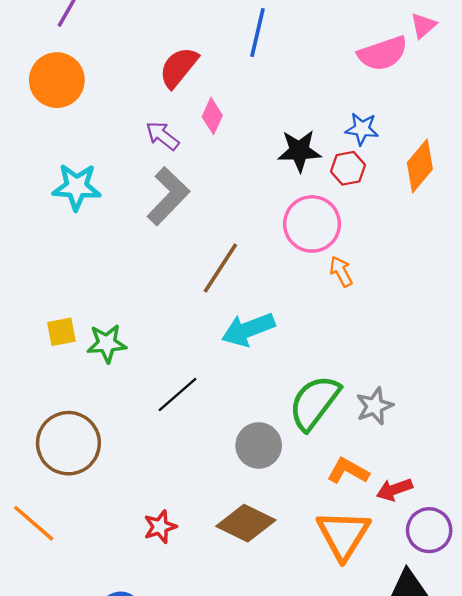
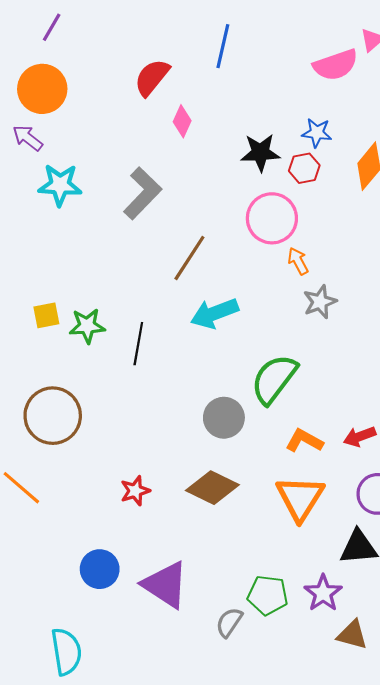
purple arrow: (162, 136) -> (28, 138), moved
black line: (177, 394) -> (138, 344), moved, turned -39
gray star: (375, 406) -> (320, 302), moved
red arrow: (394, 490) -> (360, 437), moved

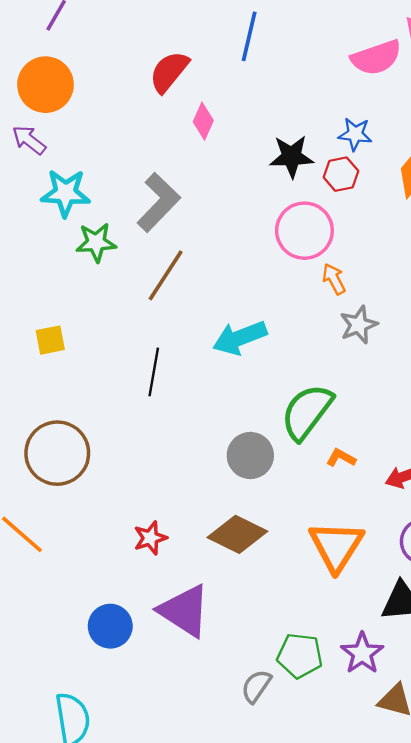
brown line: (189, 258) -> (166, 275), moved
green star: (87, 326) -> (96, 242), moved
orange L-shape: (304, 441) -> (341, 458), moved, size x0.7
purple triangle: (165, 585) -> (184, 611), moved

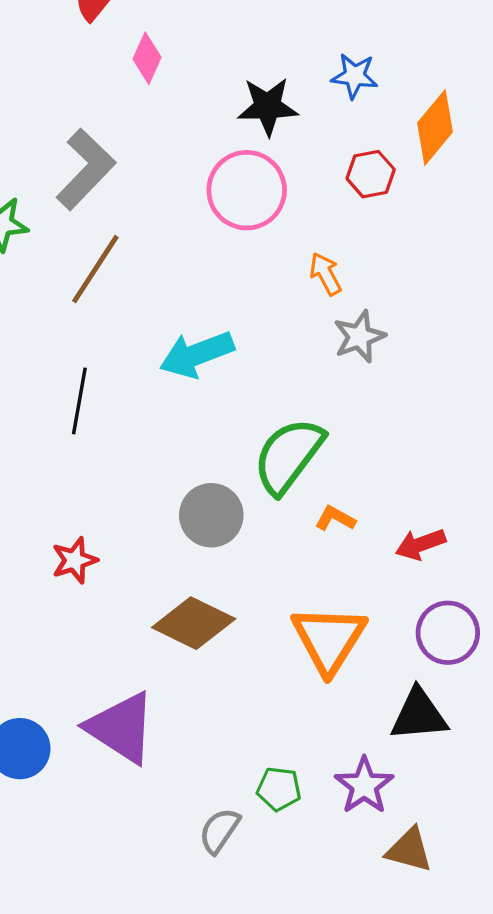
red hexagon: (341, 174) -> (371, 174), moved
pink circle: (304, 231) -> (247, 190), moved
red star: (150, 538) -> (74, 560), moved
green pentagon: (300, 656) -> (279, 789), size x0.7

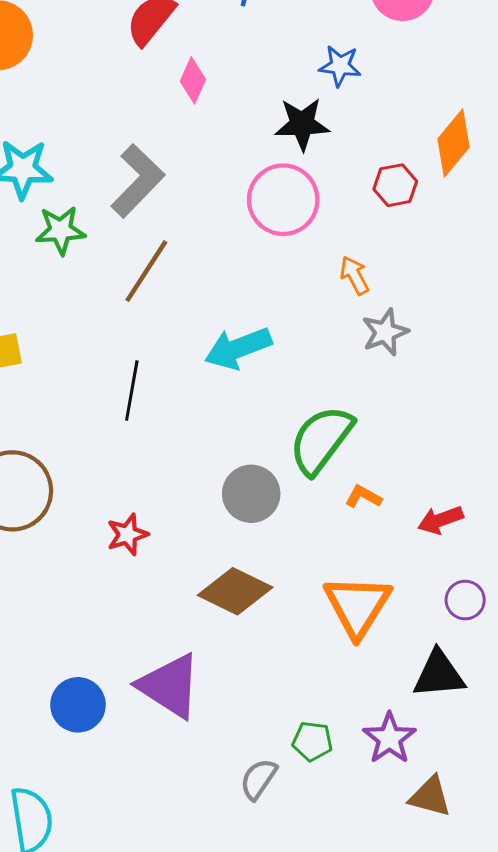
blue star: (355, 76) -> (340, 66), moved
purple circle: (448, 633) -> (465, 600), size x0.7

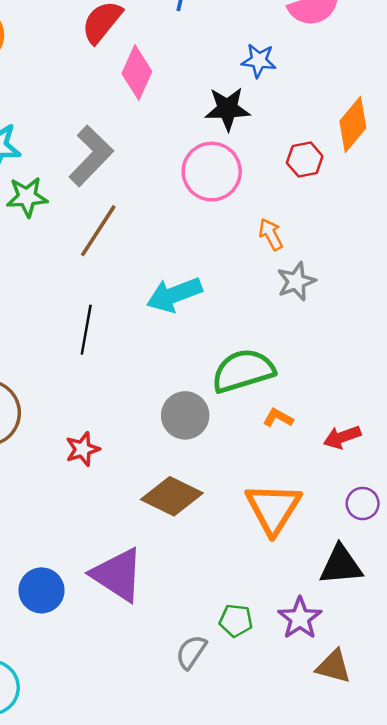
pink diamond: (193, 80) -> (137, 73), size x1.4
green semicircle: (321, 440) -> (243, 371), turned 36

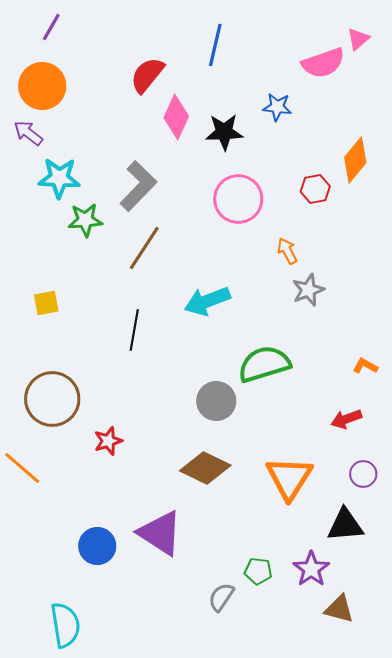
black star: (227, 109) -> (224, 132), moved
orange L-shape: (278, 418) -> (365, 366), moved
red star: (83, 449) -> (108, 441), moved

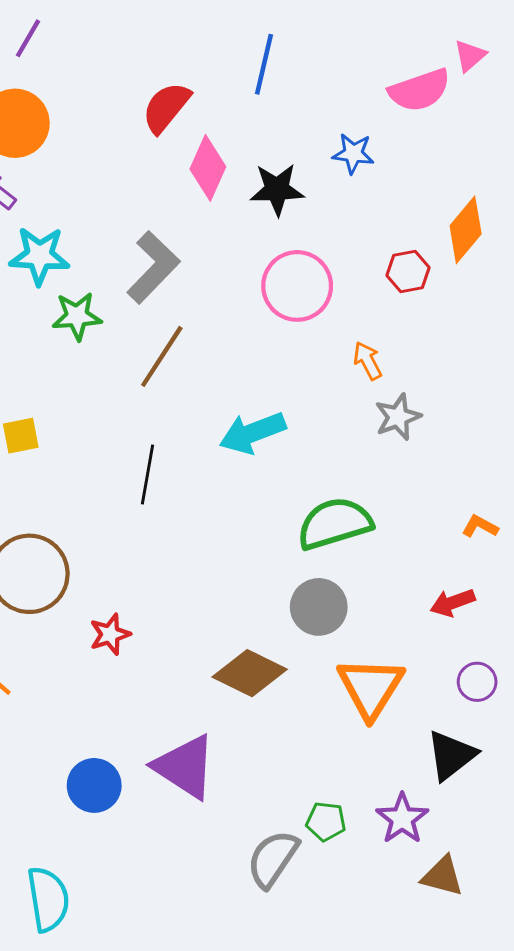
gray circle: (216, 401) -> (319, 607), moved
black triangle: (345, 525) -> (451, 755), turned -33
gray semicircle: (221, 597) -> (273, 859), size x1.4

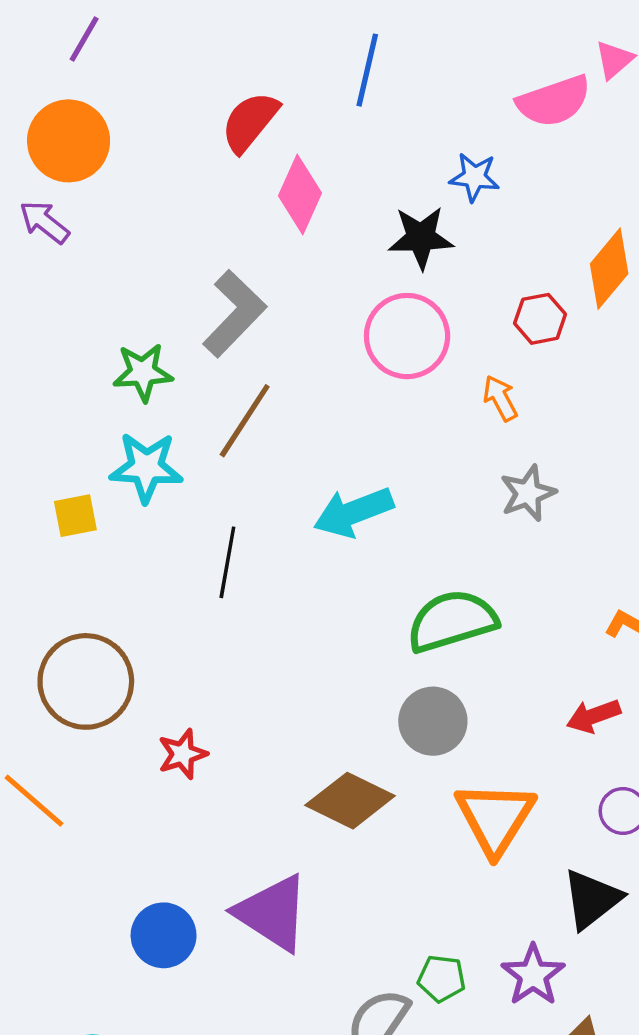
black star: (277, 189) -> (421, 238), moved
cyan star: (39, 256) -> (146, 467), moved
orange arrow: (368, 361) -> (500, 398), moved

